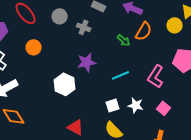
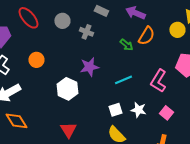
orange circle: (34, 47) -> (36, 60), moved
red triangle: (76, 127) -> (68, 130), moved, turned 30

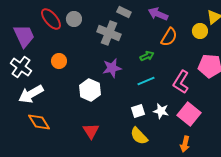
gray circle: (62, 21) -> (74, 19), moved
gray cross: (86, 32) -> (109, 33), size x1.6
green arrow: (126, 45) -> (147, 56), moved, turned -64
pink square: (166, 113) -> (189, 114), size x1.6

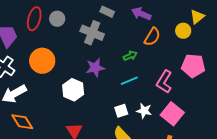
red ellipse: (51, 19) -> (34, 19), turned 55
orange circle: (59, 61) -> (42, 61), size x1.6

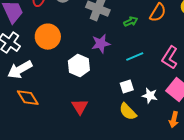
green arrow: (130, 56) -> (131, 22), moved
white star: (144, 111) -> (150, 96), moved

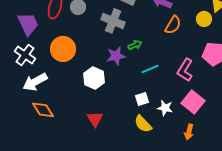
green arrow: (131, 22) -> (135, 45), moved

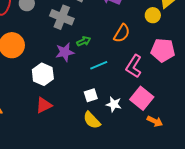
orange semicircle: (173, 25) -> (122, 33), moved
red triangle: (95, 119) -> (44, 105), moved, turned 36
orange arrow: (189, 132) -> (155, 121), moved, turned -77

